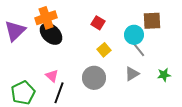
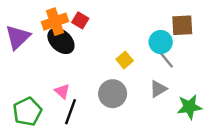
red square: (98, 23) -> (80, 20), moved
green star: (164, 75) -> (189, 107), moved, size x1.5

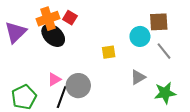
gray line: (165, 59) -> (164, 51), moved
yellow square: (125, 60) -> (109, 52), turned 32
pink triangle: (62, 91) -> (54, 79), turned 48
gray circle: (113, 94) -> (78, 86), moved

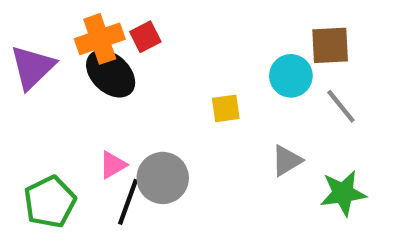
red square: (70, 18) -> (145, 37), turned 32

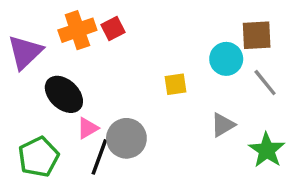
black ellipse: (111, 74) -> (64, 94), moved
green star: (343, 193) -> (267, 150), turned -30

